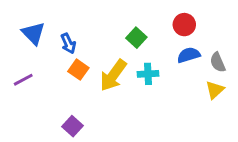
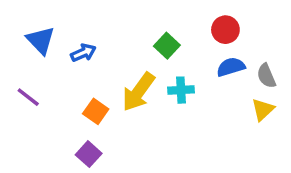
blue arrow: (68, 43) -> (83, 53), turned -90
orange square: (78, 70) -> (96, 111), moved
purple line: (23, 80) -> (28, 97), turned 66

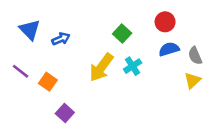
cyan cross: (181, 90) -> (133, 66), turned -30
orange square: (96, 111) -> (48, 82), moved

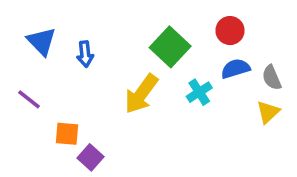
green square: (122, 34) -> (170, 47), size x1.5
blue arrow: (61, 39) -> (85, 54), turned 108
cyan cross: (133, 66) -> (199, 92), moved
orange square: (48, 82) -> (67, 134), moved, turned -30

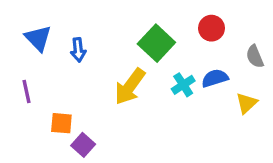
blue semicircle: (235, 69) -> (215, 78), moved
gray semicircle: (272, 78) -> (255, 56), moved
purple line: (29, 99) -> (26, 92), turned 40

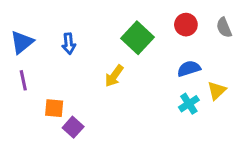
blue triangle: (38, 38) -> (22, 42), moved, turned 35
gray semicircle: (255, 56) -> (224, 28), moved
cyan cross: (183, 85) -> (189, 104), moved
yellow arrow: (130, 87) -> (114, 76), size x0.7

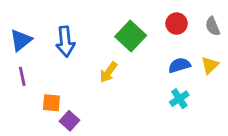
blue arrow: (69, 44) -> (65, 42), size x1.5
yellow triangle: (217, 91) -> (210, 65), moved

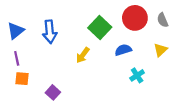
red circle: (177, 24) -> (135, 18), size x1.5
blue semicircle: (179, 65) -> (123, 50), moved
orange square: (51, 103) -> (22, 79), moved

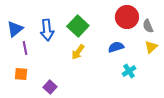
gray semicircle: (163, 20) -> (148, 26), moved
green square: (100, 28) -> (78, 26), moved
purple line: (17, 58) -> (25, 48), moved

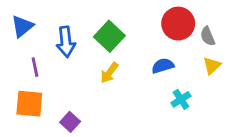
blue triangle: (15, 29) -> (22, 26), moved
orange square: (21, 74) -> (29, 104), size x1.5

